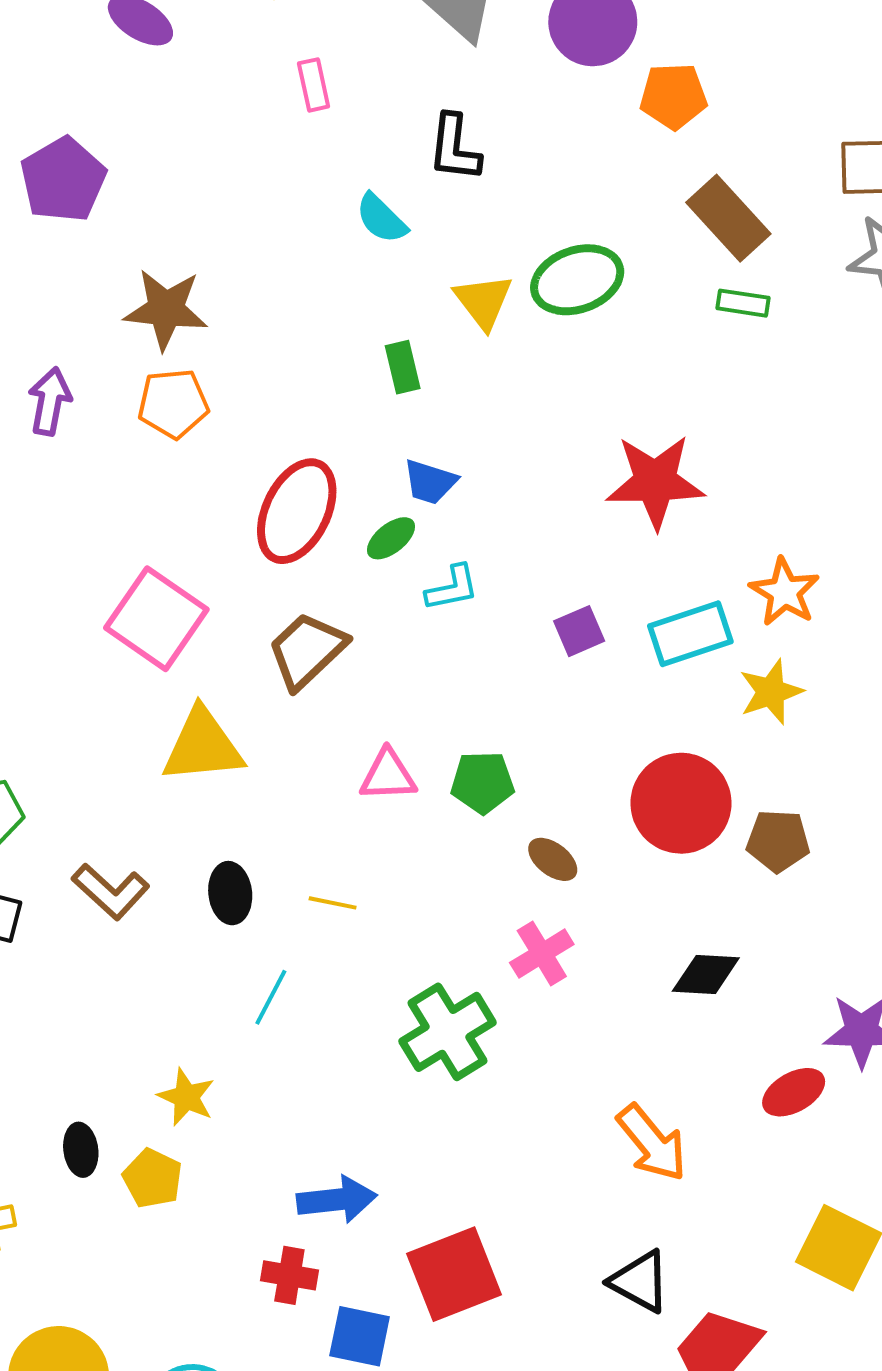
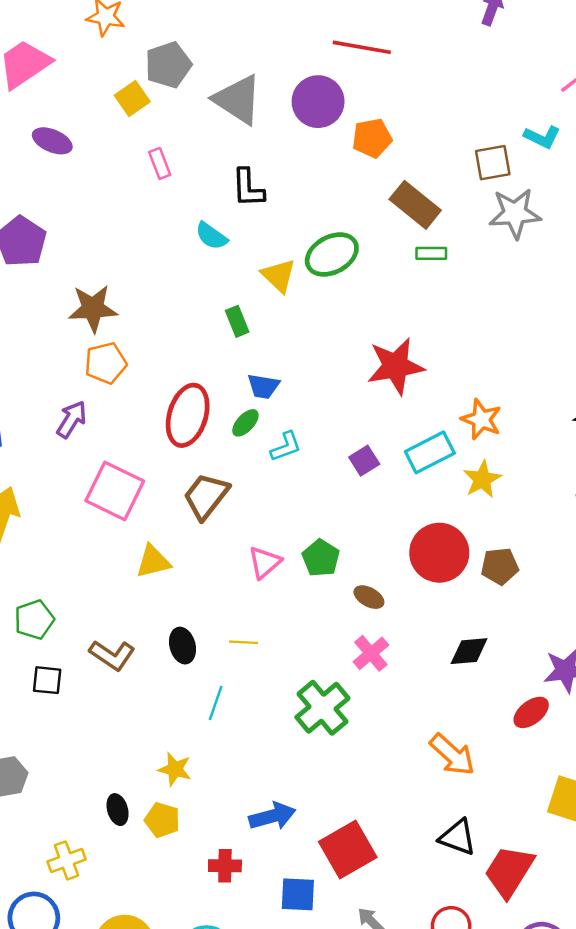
purple arrow: (50, 401) -> (72, 419), moved, turned 30
yellow triangle: (203, 746) -> (153, 561), size x0.7
pink triangle: (388, 775) -> (265, 562), turned -30
green pentagon: (482, 782) -> (321, 558), turned -30
red cross: (289, 1275) -> (225, 866), moved

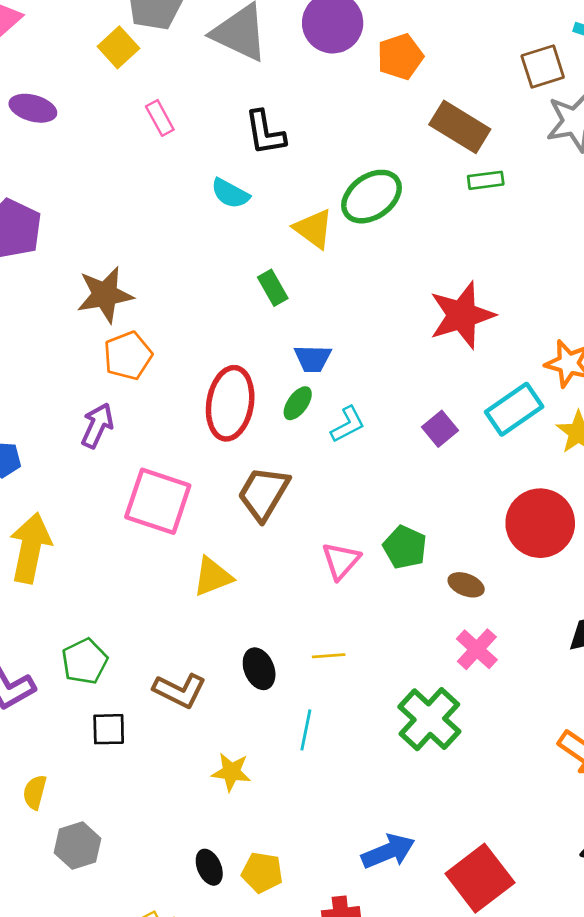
yellow star: (175, 769) -> (231, 772), moved

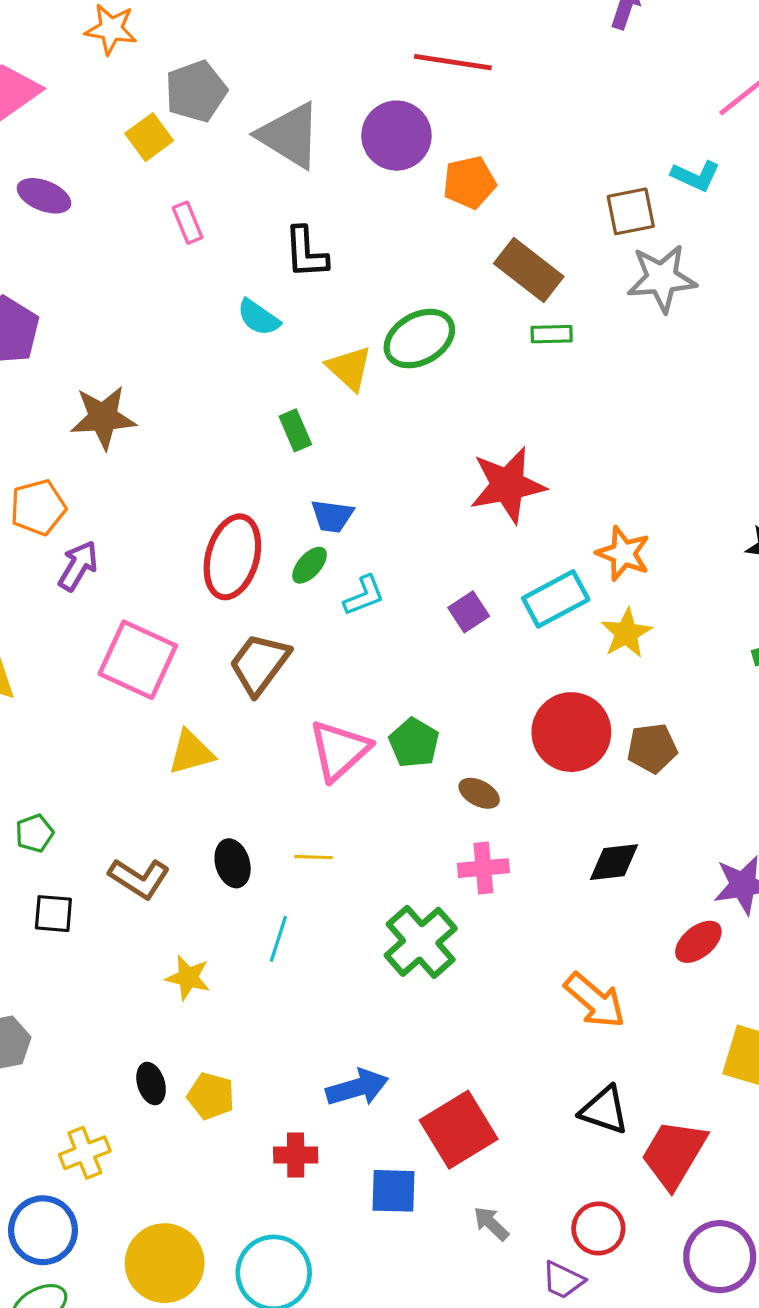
orange pentagon: (128, 356) -> (38, 507), moved
pink triangle: (341, 561) -> (339, 750), size x1.4
pink cross: (477, 649) -> (483, 868), turned 36
green pentagon: (85, 661) -> (34, 833), size x0.7

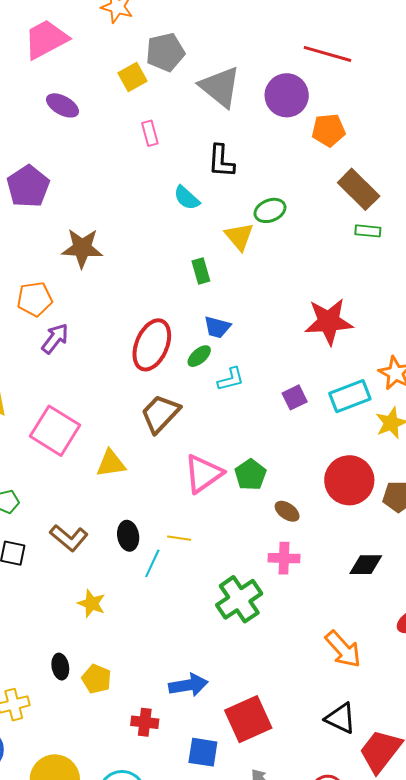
green ellipse: (419, 339) -> (270, 210), moved, size x0.7
pink square: (138, 660) -> (55, 431), moved
cyan line: (278, 939) -> (152, 563), moved

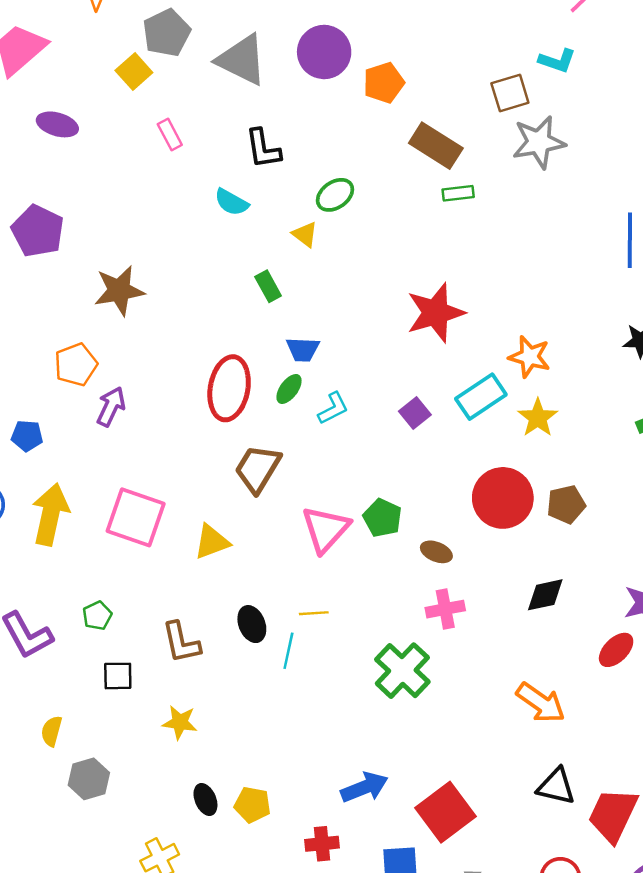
yellow triangle: (239, 236) -> (305, 234), size x0.7
brown L-shape: (69, 538) -> (181, 642), turned 51
yellow star: (92, 603) -> (180, 722), moved

